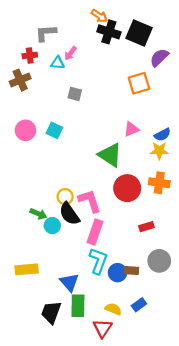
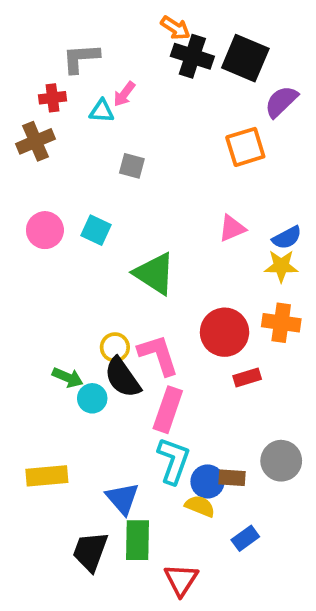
green triangle: (110, 155) -> (155, 274), moved
red rectangle: (146, 227) -> (247, 378), moved
yellow semicircle: (113, 309) -> (200, 506), moved

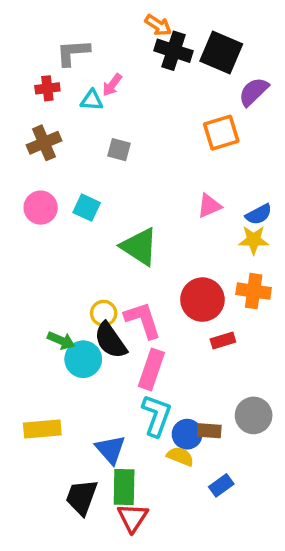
brown cross: (36, 141) -> (44, 143), moved
cyan circle: (92, 398) -> (83, 359), size x1.4
red triangle: (181, 580) -> (133, 518), moved

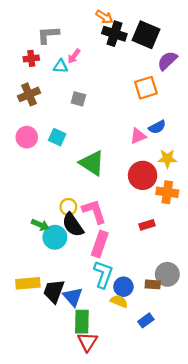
blue semicircle: (259, 214) -> (157, 127), moved
red circle: (202, 300) -> (143, 175), moved
brown rectangle: (209, 431) -> (153, 284), moved
black trapezoid: (81, 497) -> (54, 291), moved

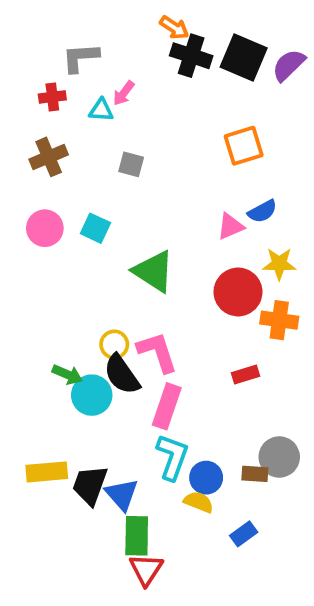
purple semicircle: (167, 61) -> (289, 65), moved

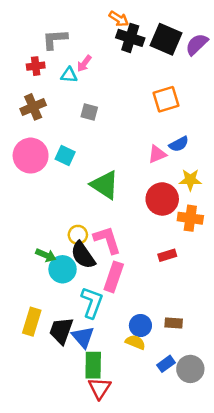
pink circle: (45, 228) -> (31, 156), size x1.4
cyan L-shape: (172, 457) -> (92, 303), moved
gray circle: (279, 457) -> (190, 369), moved
yellow rectangle: (47, 472) -> (32, 322), turned -68

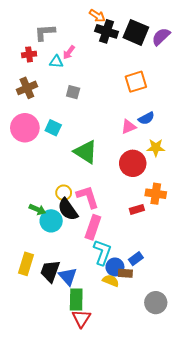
orange cross: (190, 218) -> (156, 194), moved
cyan L-shape: (92, 303) -> (102, 252), moved
brown rectangle: (174, 323) -> (125, 273), moved
blue rectangle: (166, 364) -> (136, 259), moved

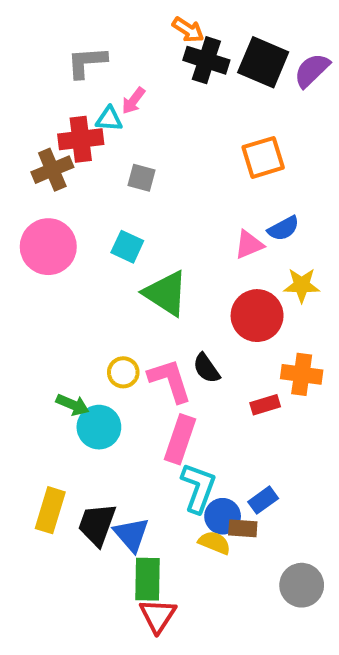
red cross: (29, 54) -> (81, 139), moved, size x1.5
cyan square: (53, 128) -> (127, 247), moved
black semicircle: (68, 209) -> (206, 368), moved, size x0.7

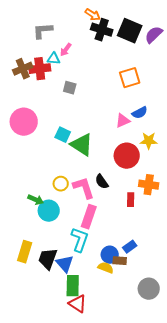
brown cross: (52, 170) -> (23, 69), moved
cyan square: (127, 247) -> (63, 135), moved
red rectangle: (265, 405) -> (131, 200), turned -72
cyan L-shape: (198, 488) -> (80, 240), moved
red triangle: (158, 616) -> (78, 304), turned -30

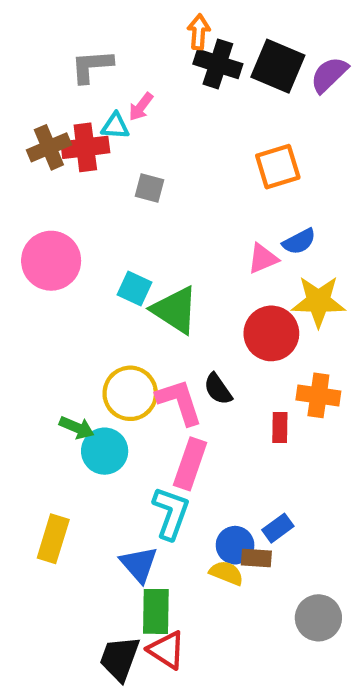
orange arrow: (93, 15) -> (199, 32), turned -119
yellow star: (149, 141) -> (318, 301), size x1.4
yellow circle: (61, 184) -> (130, 393), size x1.6
black trapezoid: (48, 259) -> (120, 659), moved

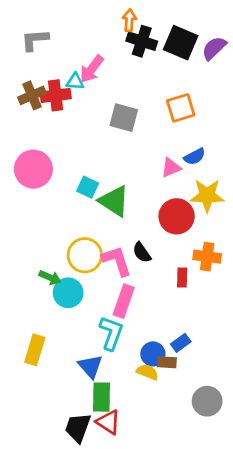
gray L-shape: (92, 66) -> (35, 40), moved
pink arrow: (141, 107) -> (92, 69), size x1.5
gray square: (149, 188) -> (124, 118), moved, size x1.5

